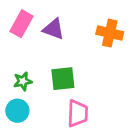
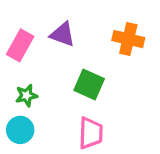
pink rectangle: (21, 24) -> (20, 45), moved
green square: (63, 79) -> (89, 84), moved, turned 30

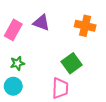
green square: (89, 84) -> (72, 63), moved, turned 30

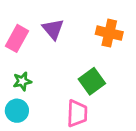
purple triangle: (41, 23) -> (53, 29), turned 30

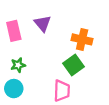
orange cross: (109, 33) -> (82, 39), moved
pink rectangle: (17, 38) -> (14, 31), turned -42

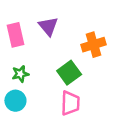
orange cross: (82, 39) -> (93, 45), turned -30
green square: (74, 65) -> (69, 73), moved

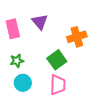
cyan circle: (15, 101) -> (23, 83), moved

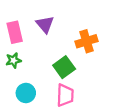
green star: (17, 61) -> (13, 60), moved

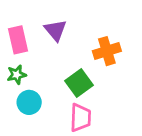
cyan circle: (26, 93) -> (29, 102), moved

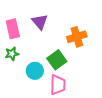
cyan circle: (29, 102) -> (35, 71), moved

